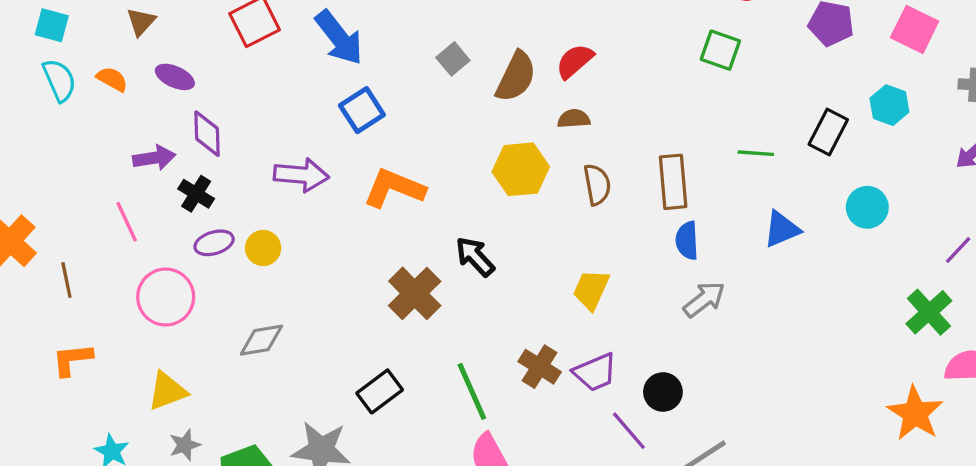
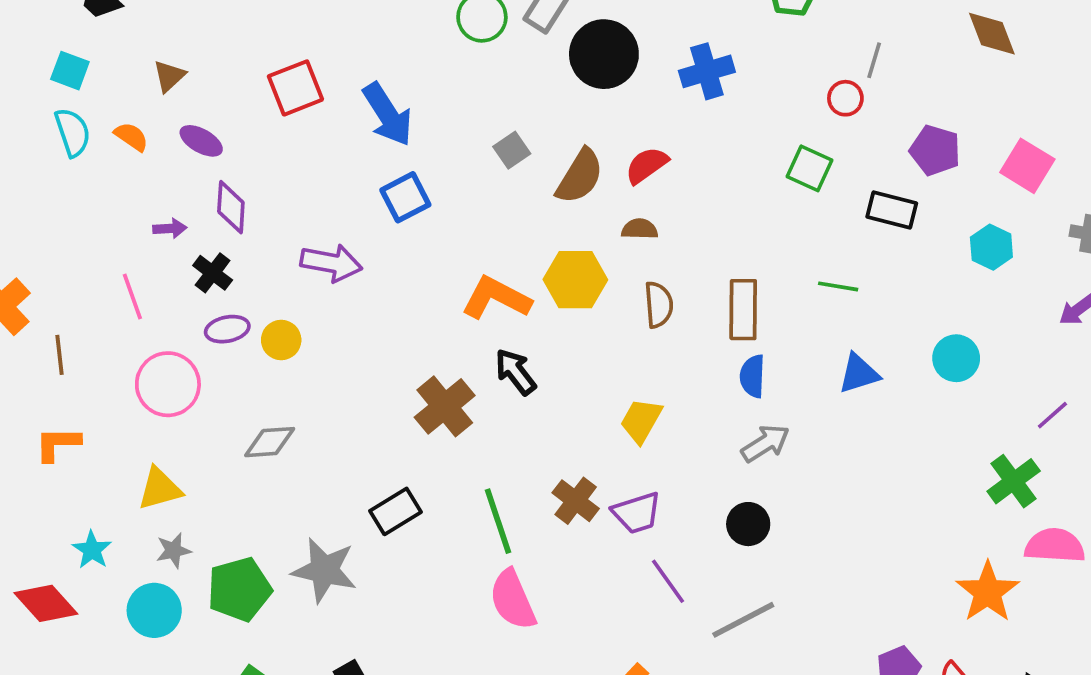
black rectangle: (828, 132) -> (892, 210), moved, turned 72
purple arrow: (154, 158) -> (170, 228), size x0.7
orange L-shape: (394, 188) -> (496, 298), moved
black circle: (663, 392) -> (748, 524), moved

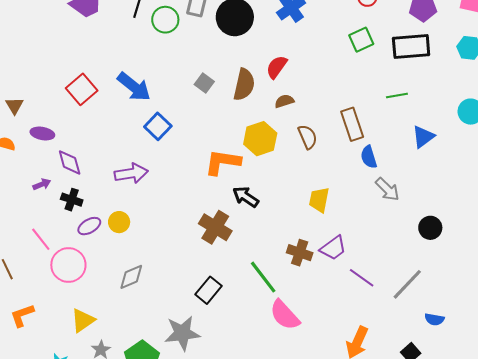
green square: (810, 168) -> (361, 40), turned -30
black rectangle: (892, 210) -> (411, 46), size x1.4
pink line: (132, 297) -> (41, 239), moved
gray arrow: (765, 443) -> (387, 189), turned 96
black circle: (748, 524) -> (430, 228), moved

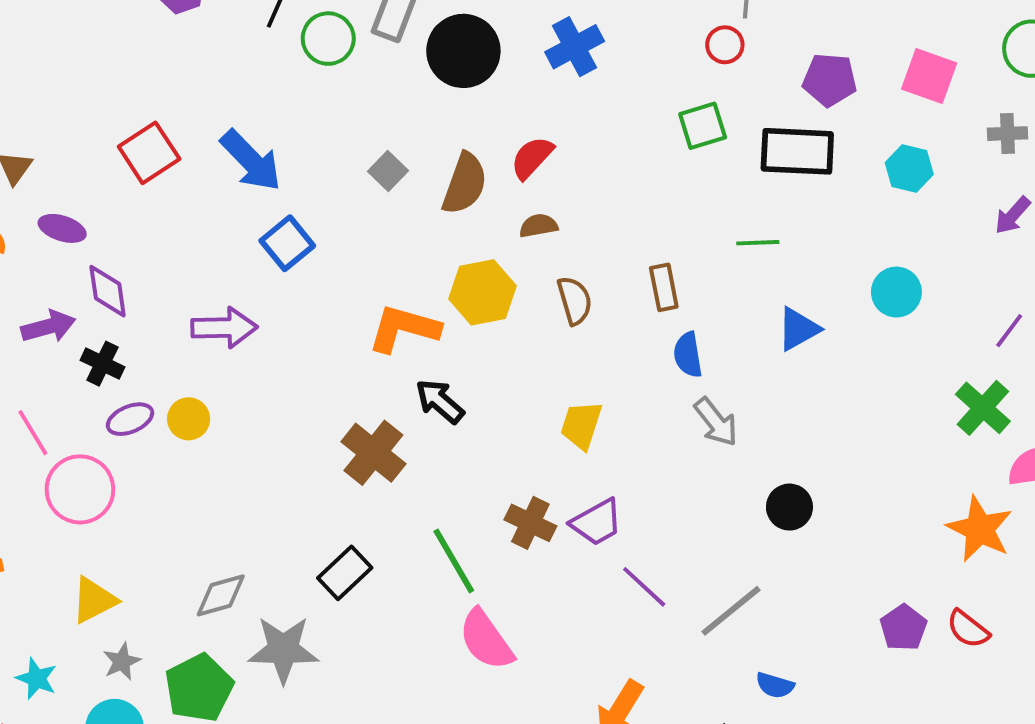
brown rectangle: (352, 124) -> (664, 287), size x0.7
purple arrow: (42, 184) -> (48, 327), size x1.5
gray diamond: (131, 277) -> (221, 595), moved

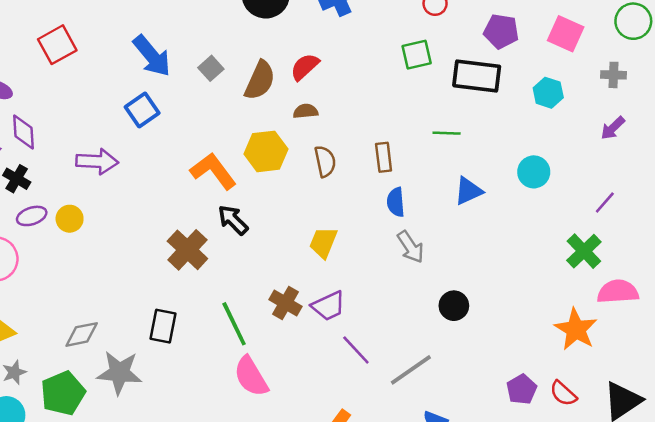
blue arrow: (251, 161) -> (152, 56), moved
orange L-shape: (404, 329) -> (213, 171), turned 33
black rectangle: (345, 573) -> (163, 326), turned -40

